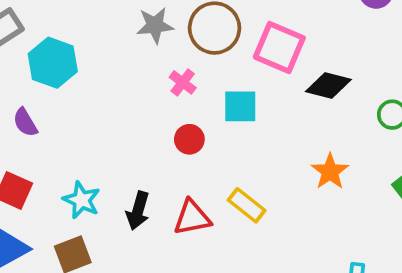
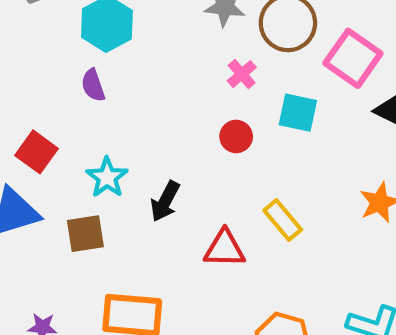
purple semicircle: (25, 122) -> (93, 85), moved
red triangle: (192, 218) -> (224, 249), moved

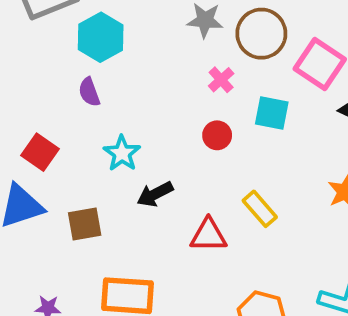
cyan star: (107, 177) -> (122, 153), moved
black arrow: (165, 201) -> (155, 194), turned 36

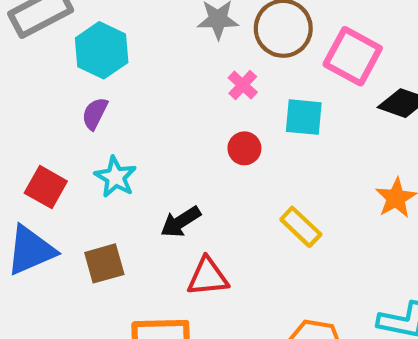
purple semicircle: (89, 92) -> (95, 114), turned 52
cyan star: (122, 153) -> (115, 177), moved
red triangle: (208, 235) -> (208, 277), moved

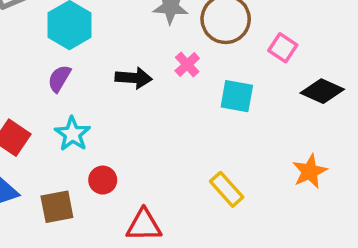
pink square: (353, 56) -> (283, 48), size x0.6
red circle: (244, 148) -> (103, 180), moved
black arrow: (181, 222) -> (134, 78), moved, turned -148

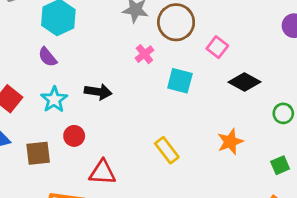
purple semicircle: (59, 78) -> (48, 57), turned -75
black arrow: (134, 78) -> (98, 92), moved

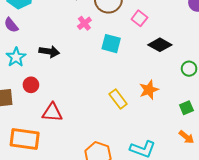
yellow rectangle: (167, 150) -> (118, 99), moved

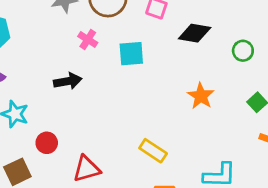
black arrow: (49, 52) -> (68, 81), moved
yellow rectangle: (118, 99) -> (153, 151), moved

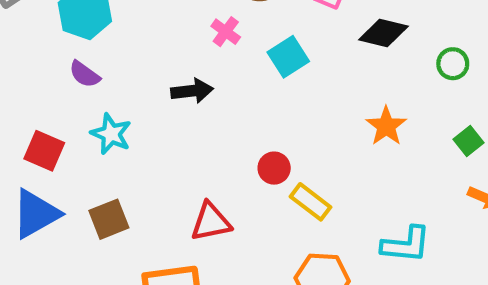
cyan square: (131, 54) -> (288, 57), turned -32
red circle: (47, 143) -> (274, 168), moved

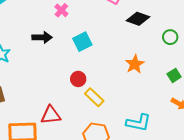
cyan square: (288, 57) -> (82, 42), moved
red triangle: (211, 222) -> (51, 115), moved

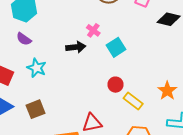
pink cross: (61, 10) -> (93, 30), moved
orange star: (135, 64) -> (167, 91), moved

